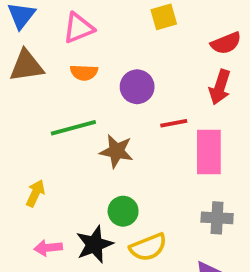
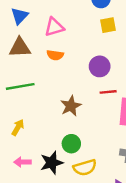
purple circle: (137, 87) -> (100, 66), moved
green line: (73, 128) -> (20, 86), moved
brown star: (116, 151) -> (71, 106), turned 30

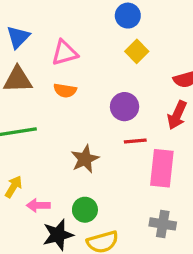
yellow square: (108, 25) -> (137, 51), turned -35
pink arrow: (23, 162) -> (38, 205), moved

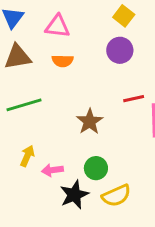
pink triangle: (65, 53) -> (57, 26), turned 30
purple circle: (125, 107) -> (120, 50), moved

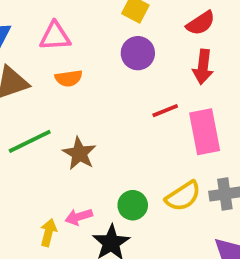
brown star: (90, 122) -> (79, 153), moved
yellow arrow: (27, 156) -> (48, 233), moved
yellow semicircle: (116, 196) -> (183, 196), moved

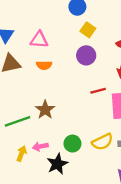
green line: (30, 141) -> (18, 121), moved

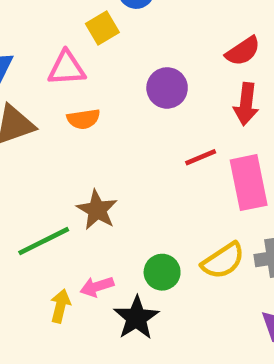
yellow square: (88, 30) -> (102, 28), moved, turned 32

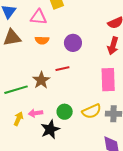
purple circle: (167, 88) -> (73, 43), moved
red line: (201, 157) -> (62, 69), moved

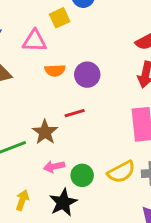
orange semicircle: (42, 40) -> (55, 70), moved
pink arrow: (36, 113) -> (54, 167), moved
yellow arrow: (18, 119) -> (22, 200), moved

